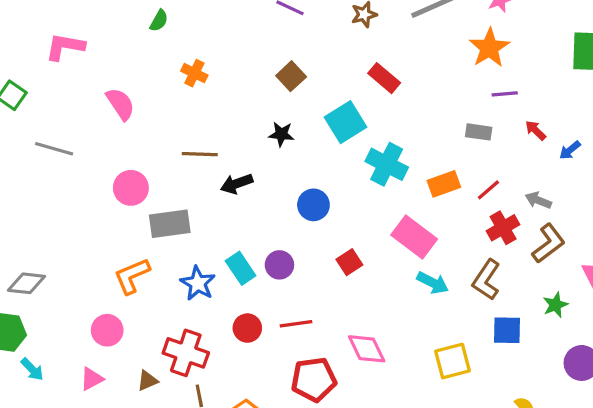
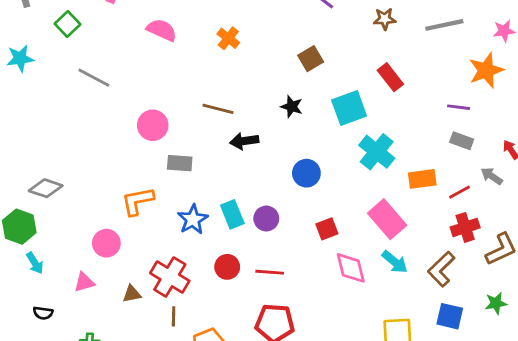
purple line: (505, 94) -> (459, 107), moved
pink semicircle: (120, 104) -> (162, 30), moved, turned -44
gray arrow: (538, 200) -> (492, 176), moved
gray rectangle: (170, 224) -> (180, 163), size x0.7
pink diamond: (367, 349) -> (351, 268), moved

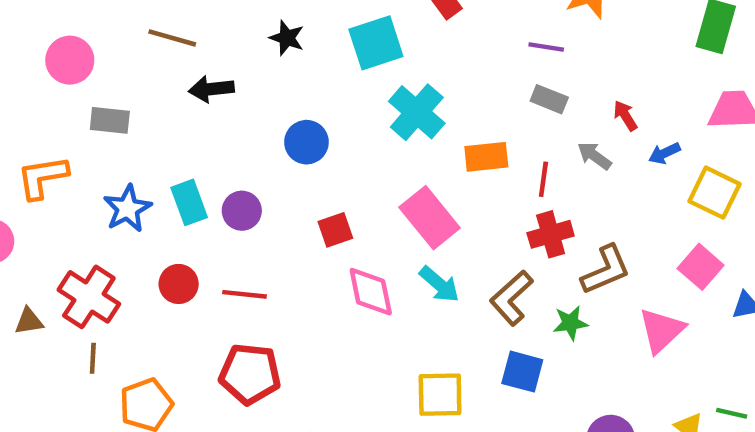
red line: (459, 192) -> (543, 179), turned -55
green star: (496, 303) -> (570, 323), moved

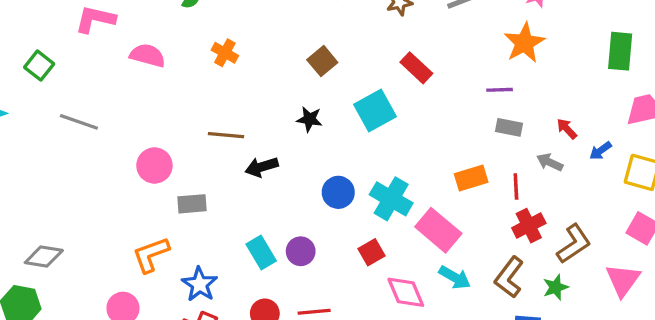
cyan cross: (417, 112) -> (391, 199), moved
blue star: (127, 209) -> (200, 284), moved

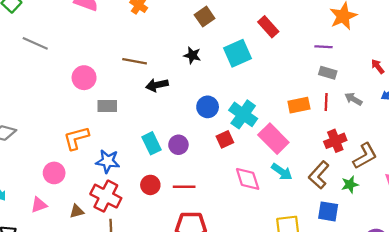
red arrow: (567, 129) -> (378, 67), moved
red line: (516, 186) -> (326, 102), moved
red square: (372, 252) -> (225, 139), moved
blue star: (200, 284) -> (108, 161), turned -30

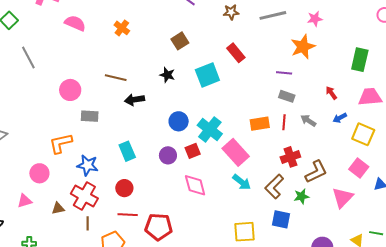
gray line: (35, 43) -> (28, 58), turned 35
purple circle: (178, 145) -> (168, 155), moved
pink diamond: (248, 179) -> (195, 185), moved
red line: (184, 187) -> (128, 215), moved

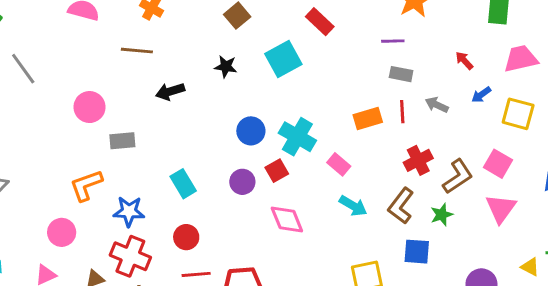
brown line: (116, 78) -> (137, 51), moved
black arrow: (135, 100) -> (170, 91), moved
pink rectangle: (236, 152) -> (339, 164), size x0.6
pink square: (359, 168) -> (498, 164), moved

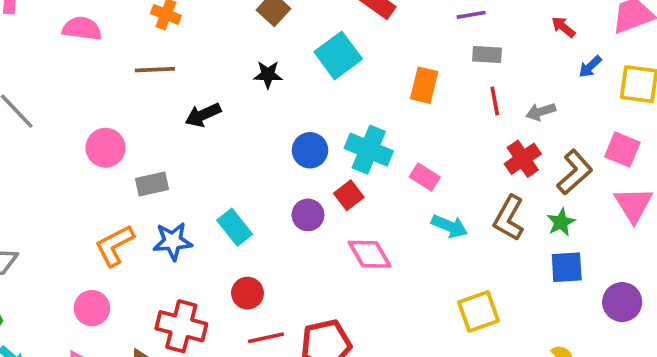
gray arrow: (437, 105) -> (541, 112), moved, turned -35
orange rectangle: (368, 119) -> (424, 85), moved, turned -52
blue star: (129, 211) -> (173, 241), moved
blue square: (417, 252) -> (567, 267), moved

